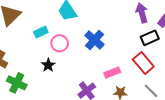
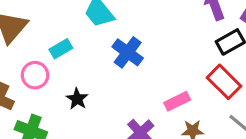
blue cross: (94, 40) -> (128, 52), moved
pink circle: (60, 43) -> (35, 75), moved

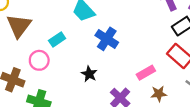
black star: (77, 99) -> (89, 74), moved

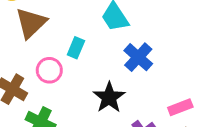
cyan rectangle: (57, 39) -> (76, 48), turned -42
black star: (89, 74) -> (109, 97), size x1.5

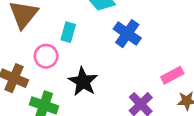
black star: (109, 97) -> (83, 82), moved

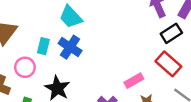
blue cross: (127, 34) -> (70, 47), moved

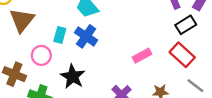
pink rectangle: (134, 81) -> (142, 56), moved

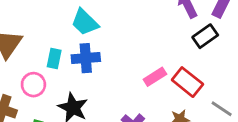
blue cross: (86, 36) -> (86, 58), turned -35
red rectangle: (182, 55) -> (187, 82), moved

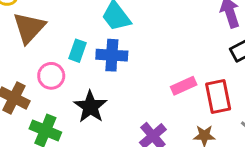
red rectangle: (187, 82) -> (218, 96), turned 32

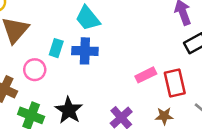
black star: (90, 107) -> (69, 110), moved

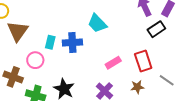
cyan trapezoid: (88, 18) -> (97, 23), moved
pink rectangle: (146, 75) -> (113, 63), moved

